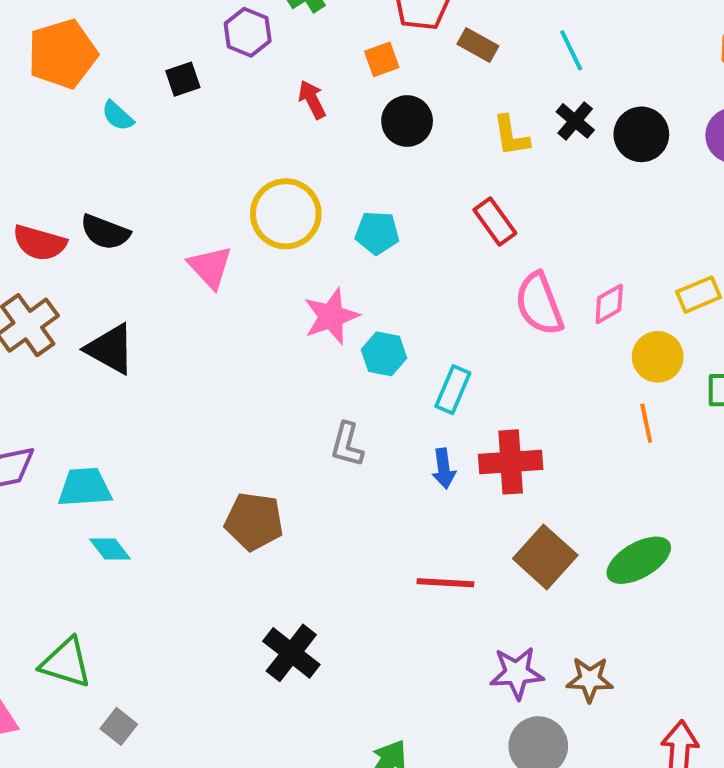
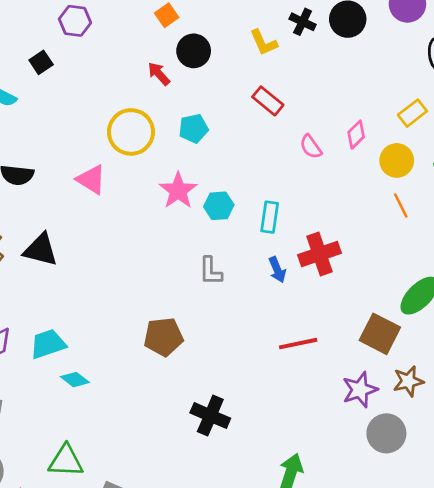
red arrow: (312, 99) -> (159, 74), moved
pink semicircle: (539, 304) -> (311, 147), size x0.6
brown square: (545, 557) -> (380, 334), moved

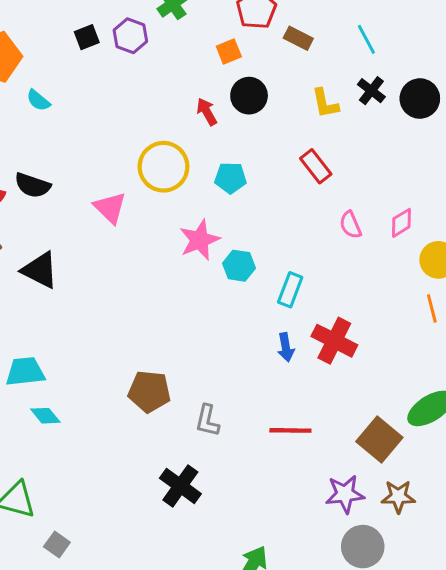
black square: (41, 62) -> (87, 37), moved
red cross: (320, 254) -> (334, 341), turned 33
gray L-shape: (210, 271) -> (207, 421), moved

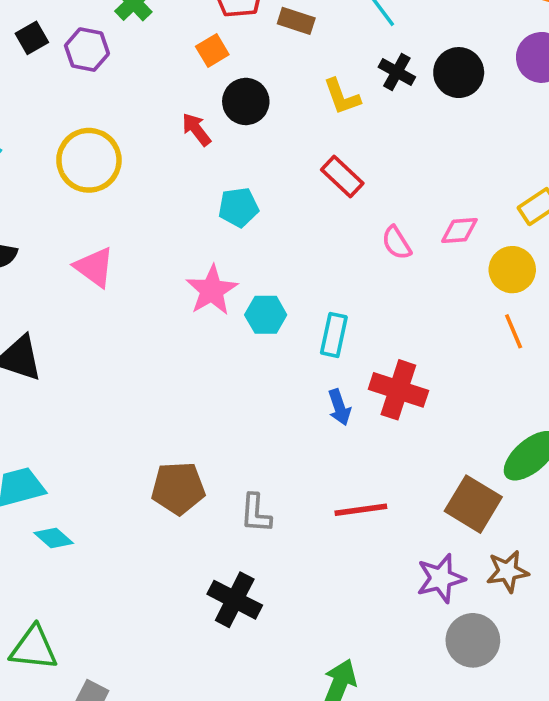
black square: (87, 37) -> (32, 38), moved
yellow circle: (163, 167) -> (89, 160), moved
pink diamond: (401, 223) -> (459, 231), turned 36

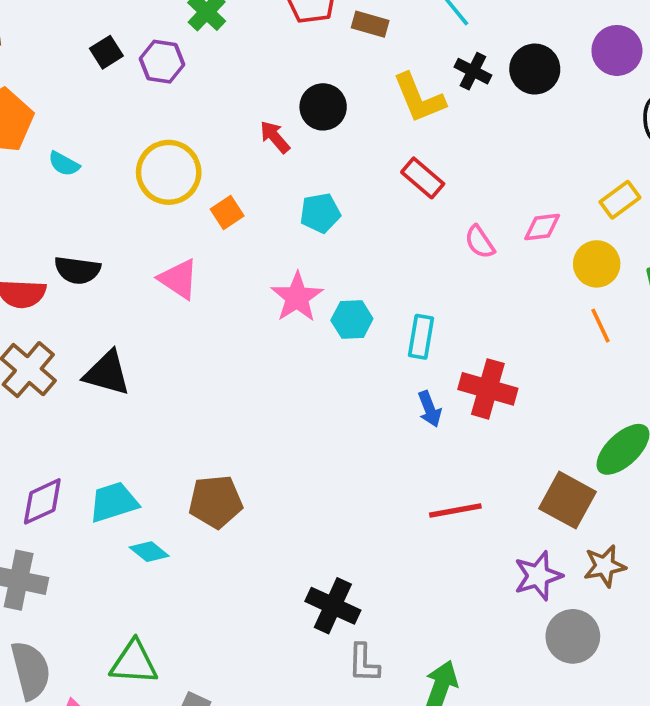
orange square: (212, 51) -> (227, 212), moved
yellow L-shape: (342, 97) -> (419, 98), size x1.4
brown pentagon: (178, 488) -> (216, 502), moved
gray L-shape: (256, 513) -> (364, 663), moved

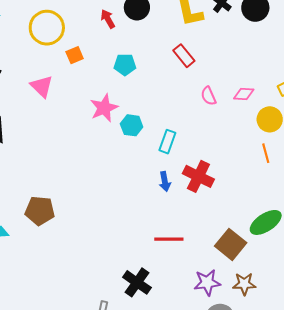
black cross: (333, 606) -> (137, 282), moved

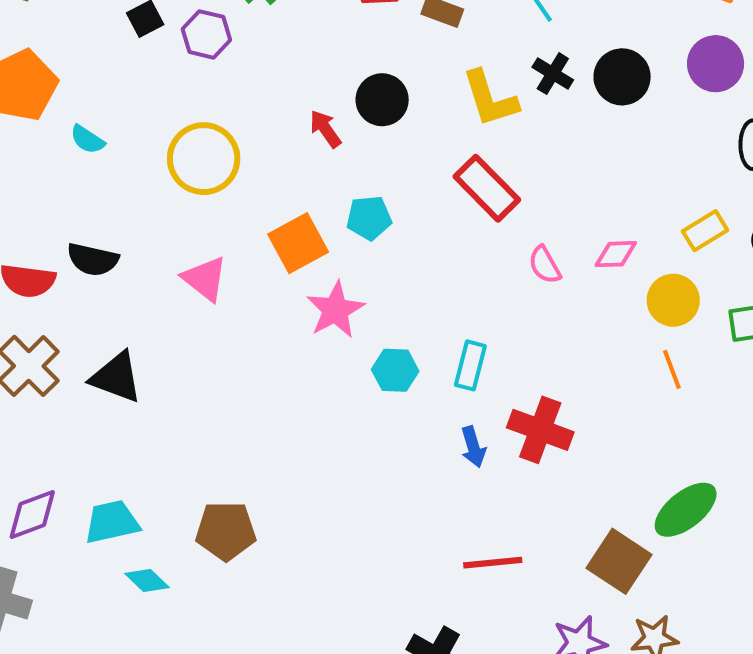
orange square: (75, 55) -> (298, 243), moved, size x1.6
red rectangle: (184, 56) -> (487, 188), size x1.4
cyan hexagon: (132, 125) -> (395, 370), moved

